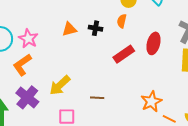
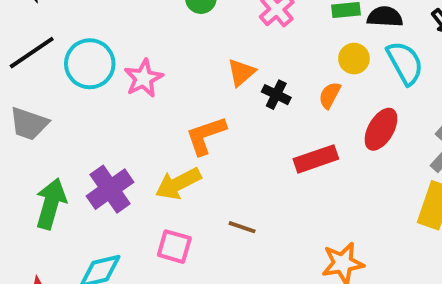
orange triangle: (69, 29) -> (241, 72), moved, turned -42
red ellipse: (154, 43) -> (381, 129), moved
orange L-shape: (22, 65) -> (206, 135), moved

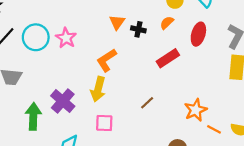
orange semicircle: (330, 95) -> (167, 23), turned 32
yellow arrow: (178, 184) -> (98, 89), turned -35
brown line: (242, 227) -> (147, 103), moved, turned -48

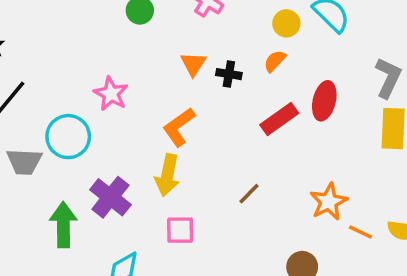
red ellipse: (198, 34) -> (324, 101), moved
cyan circle: (36, 37) -> (68, 137), moved

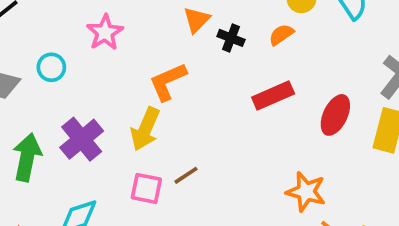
red ellipse: (324, 101) -> (335, 115), moved
cyan circle: (68, 137) -> (51, 67), size x0.6
brown line: (249, 194) -> (186, 175), moved
orange star: (329, 202) -> (306, 192), turned 30

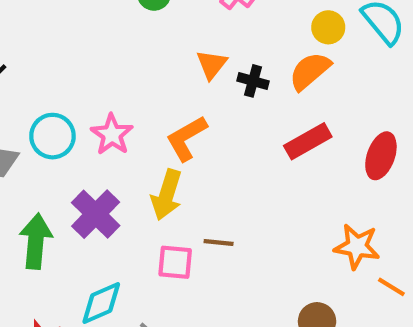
pink star: (105, 32) -> (112, 134), moved
orange semicircle: (281, 35) -> (310, 71), size x1.5
cyan circle: (51, 67) -> (52, 136), size x1.4
brown line: (186, 175) -> (219, 242), turned 45

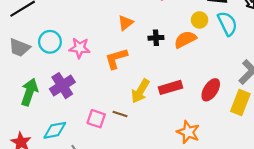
orange triangle: (212, 64) -> (126, 23), moved
black cross: (253, 81) -> (156, 38), turned -32
pink star: (112, 134) -> (80, 48), turned 30
red rectangle: (308, 141) -> (171, 87), moved
yellow arrow: (167, 195) -> (140, 91), moved

